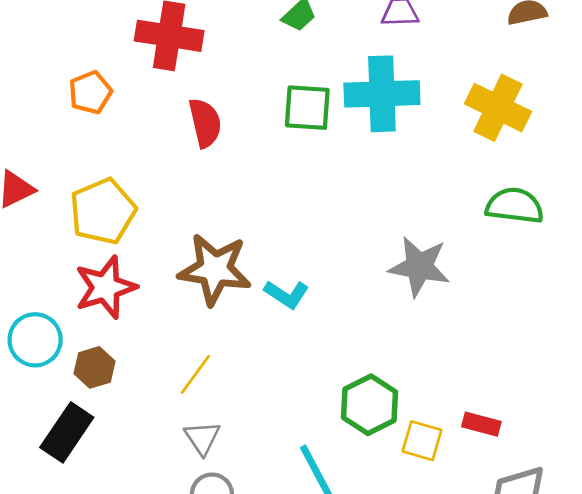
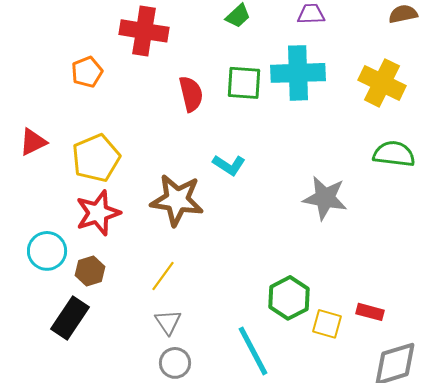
red semicircle: (205, 123) -> (191, 94), moved
cyan L-shape: (287, 294) -> (229, 165), moved

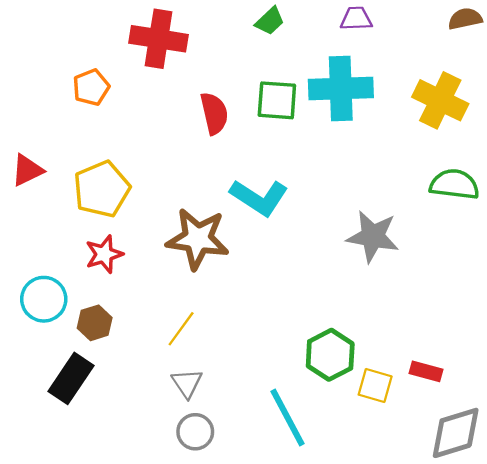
cyan L-shape: (229, 165) -> (259, 197), size x1.5
red star: (98, 213) -> (104, 254), size x0.7

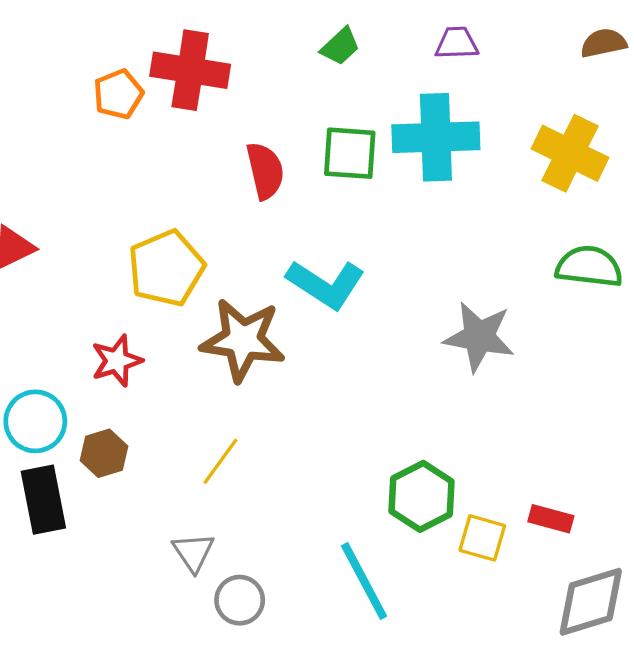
orange pentagon: (91, 87) -> (118, 94), moved
yellow pentagon: (102, 189) -> (166, 268), moved
black rectangle: (71, 378) -> (43, 500), moved, turned -45
gray triangle: (187, 383) -> (193, 552), moved

